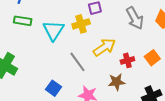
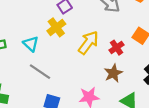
cyan triangle: (54, 30) -> (31, 44), size x0.7
gray line: (77, 62) -> (40, 72), moved

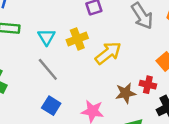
yellow cross: (56, 27) -> (77, 39), moved
red cross: (117, 48) -> (148, 85), moved, turned 32

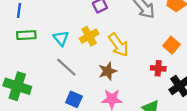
yellow arrow: (108, 53) -> (119, 45), turned 100
brown star: (125, 93) -> (108, 71), moved

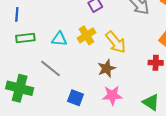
cyan triangle: (61, 38) -> (59, 39), turned -42
gray line: (66, 67) -> (50, 68), moved

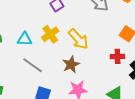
gray line: (50, 68) -> (33, 65), moved

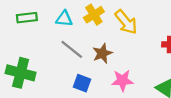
brown star: (71, 65) -> (102, 53), moved

